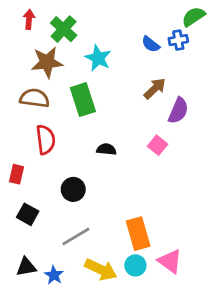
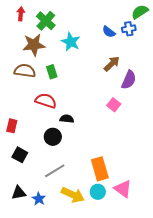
green rectangle: (83, 100) -> (52, 72), moved, size x0.6
red semicircle: (46, 140) -> (46, 101), moved, turned -65
black semicircle: (106, 149) -> (67, 119), moved

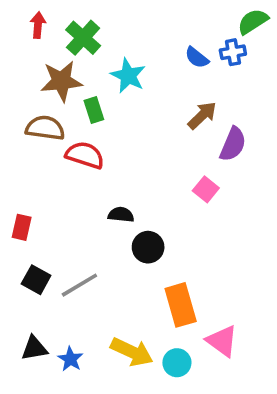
green rectangle: (52, 72) -> (94, 110), moved
red semicircle: (46, 101) -> (85, 155), moved
black circle: (53, 137) -> (148, 247), moved
gray line: (55, 171) -> (79, 285), moved
cyan circle: (98, 192) -> (177, 363), moved

